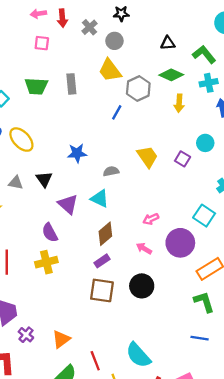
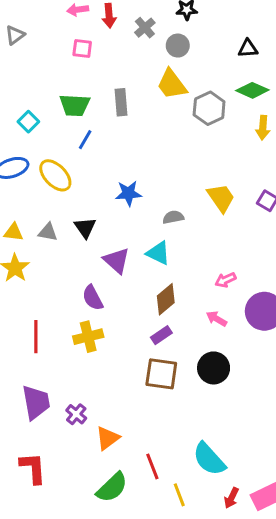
blue line: (117, 112) -> (85, 140), moved
purple cross: (26, 335) -> (76, 414), moved

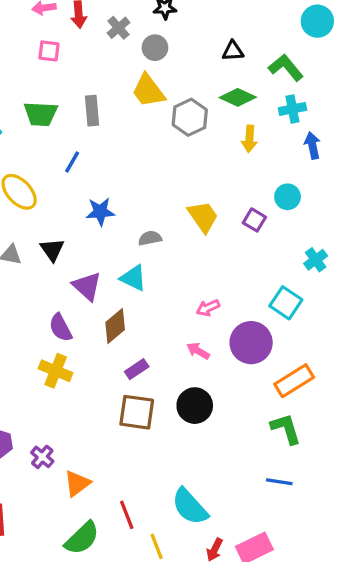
blue line: (85, 140) -> (72, 162), moved
brown diamond: (166, 299) -> (115, 326), moved
yellow cross: (88, 337) -> (56, 371), turned 36

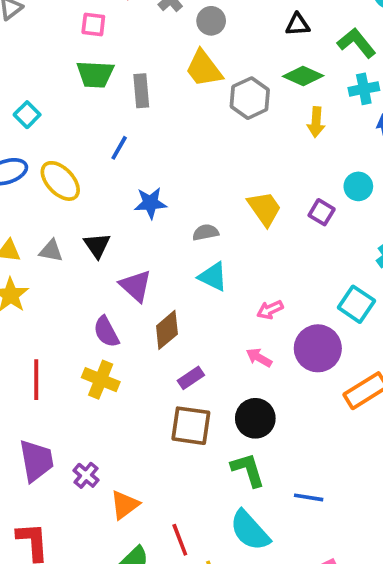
green trapezoid: (41, 114) -> (95, 74), moved
cyan triangle: (133, 278) -> (213, 277), moved
green L-shape: (286, 429) -> (248, 470), moved
blue line: (279, 482) -> (309, 497), moved

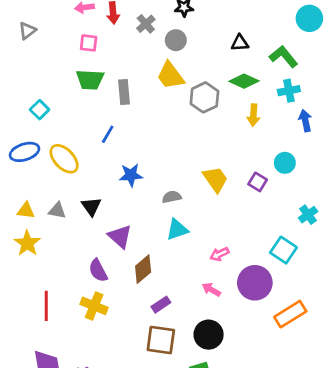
cyan triangle: (213, 277) -> (177, 230), turned -45

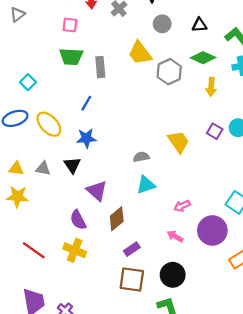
gray circle: (176, 40) -> (162, 24), moved
blue star: (131, 175) -> (86, 138), moved
purple square: (258, 182) -> (215, 131), moved
yellow star: (27, 243) -> (17, 197), turned -30
red line: (46, 306) -> (34, 250), turned -55

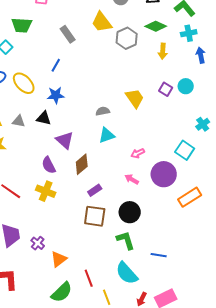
green trapezoid: (71, 57) -> (22, 25), moved
gray rectangle: (100, 67) -> (68, 34), turned -30
black triangle: (72, 165) -> (44, 118), turned -42

